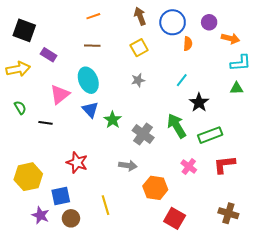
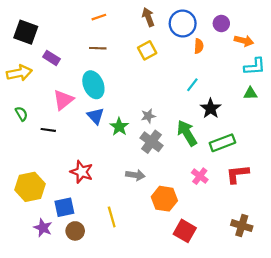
gray star: (138, 80) -> (148, 116), moved

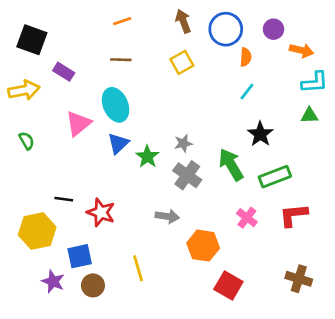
cyan line: (192, 85) -> (247, 92), moved
blue triangle: (96, 116) -> (118, 143), turned 30
black line: (48, 130) -> (64, 199), moved

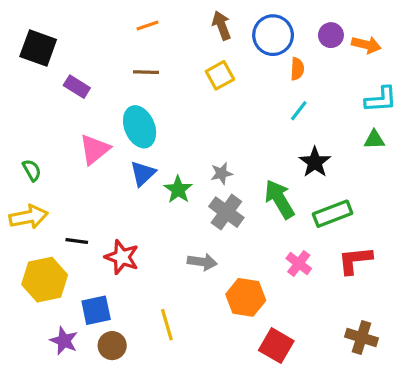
orange arrow: (301, 50) -> (366, 45), moved
yellow arrow: (24, 90) -> (29, 217), moved

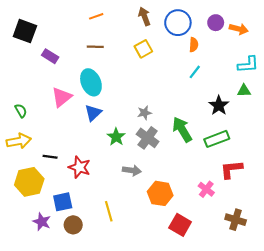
black star: (315, 162) -> (219, 105), moved
green star: (178, 190) -> (116, 137), moved
pink cross: (299, 264) -> (206, 189), moved

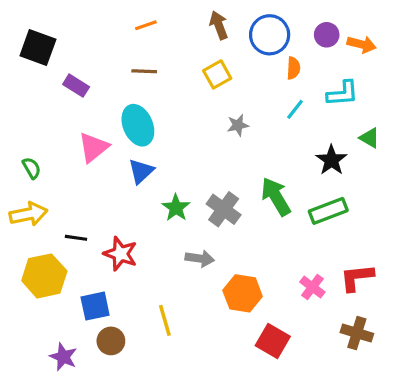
cyan L-shape: (248, 65) -> (343, 93), moved
green triangle: (244, 91) -> (370, 138), turned 32
gray star: (144, 113) -> (238, 125), moved
red L-shape: (231, 169) -> (357, 277), moved
purple star: (42, 222) -> (63, 357), moved

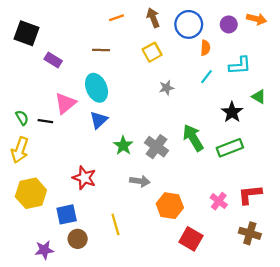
orange line: (146, 25) -> (117, 18), moved
orange arrow: (362, 44) -> (256, 19), moved
yellow arrow: (28, 214) -> (20, 150), turned 120
black line: (76, 238) -> (45, 121), moved
purple star: (63, 357) -> (44, 250), turned -30

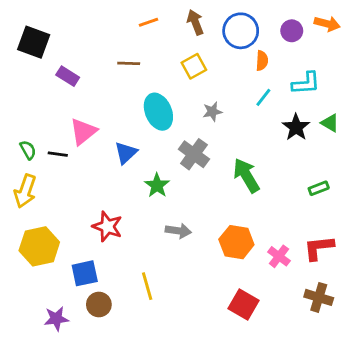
cyan ellipse: (97, 88) -> (158, 112), moved
black star: (232, 112) -> (296, 127), moved
gray cross: (156, 147) -> (194, 154), moved
green rectangle: (230, 148) -> (319, 188), moved, size x0.6
orange hexagon: (170, 206) -> (236, 242), moved

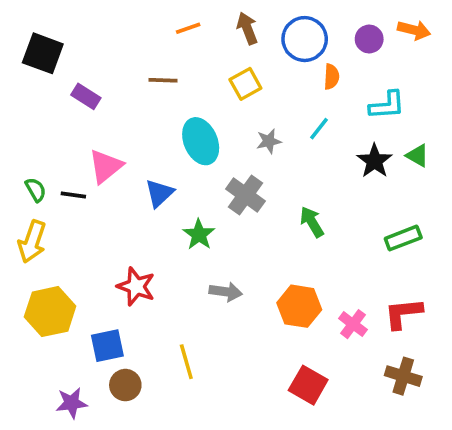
cyan line: (263, 97) -> (319, 129), moved
green arrow: (246, 175) -> (312, 222), size x0.7
green rectangle: (319, 188) -> (403, 238), size x1.4

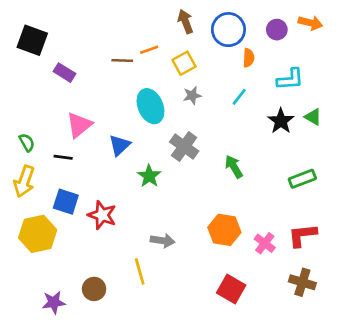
orange line: (188, 28) -> (149, 50), moved
gray star: (269, 141) -> (192, 95), moved
black line: (73, 195) -> (63, 157), moved
gray arrow: (226, 292) -> (163, 241), moved
blue square: (107, 346) -> (66, 202), moved, turned 30

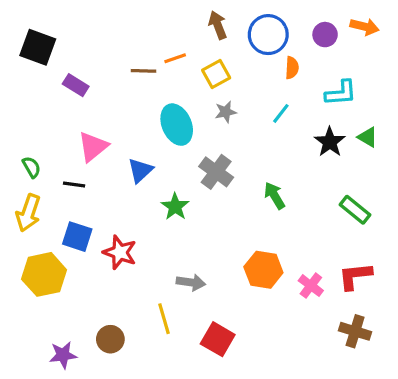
green rectangle: (302, 179) -> (355, 210), turned 60
red square: (231, 289) -> (218, 339), moved

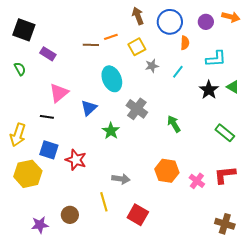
gray star: (226, 112) -> (152, 66), moved
green semicircle: (31, 167) -> (20, 69), moved
brown cross: (355, 331) -> (225, 224), moved

